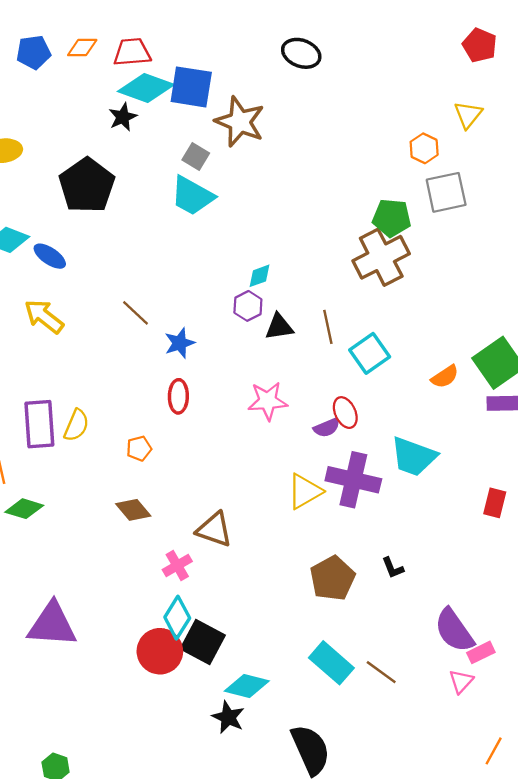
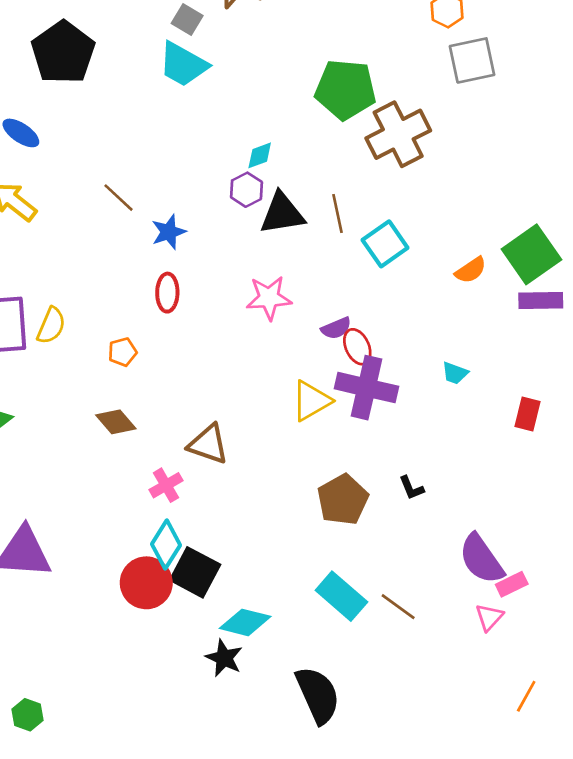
green pentagon: (392, 218) -> (345, 89), moved, size x1.4
black triangle: (279, 327) -> (282, 213), size x1.4
red ellipse: (345, 413) -> (357, 347), moved
cyan trapezoid: (414, 457) -> (455, 373), moved, size x0.5

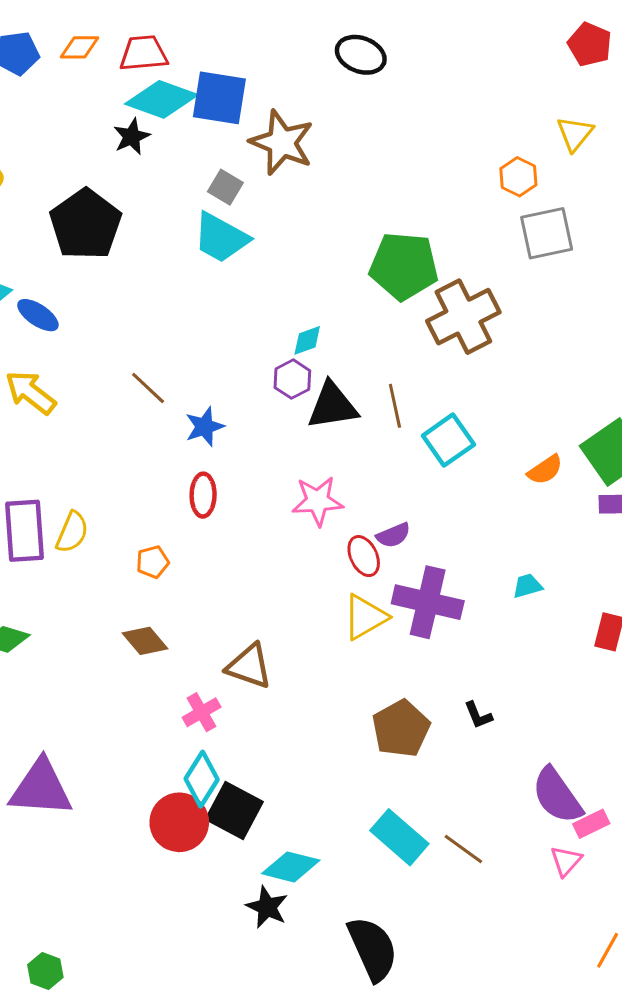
red ellipse: (357, 347) -> (364, 556), moved
cyan trapezoid: (455, 373) -> (527, 586), turned 144

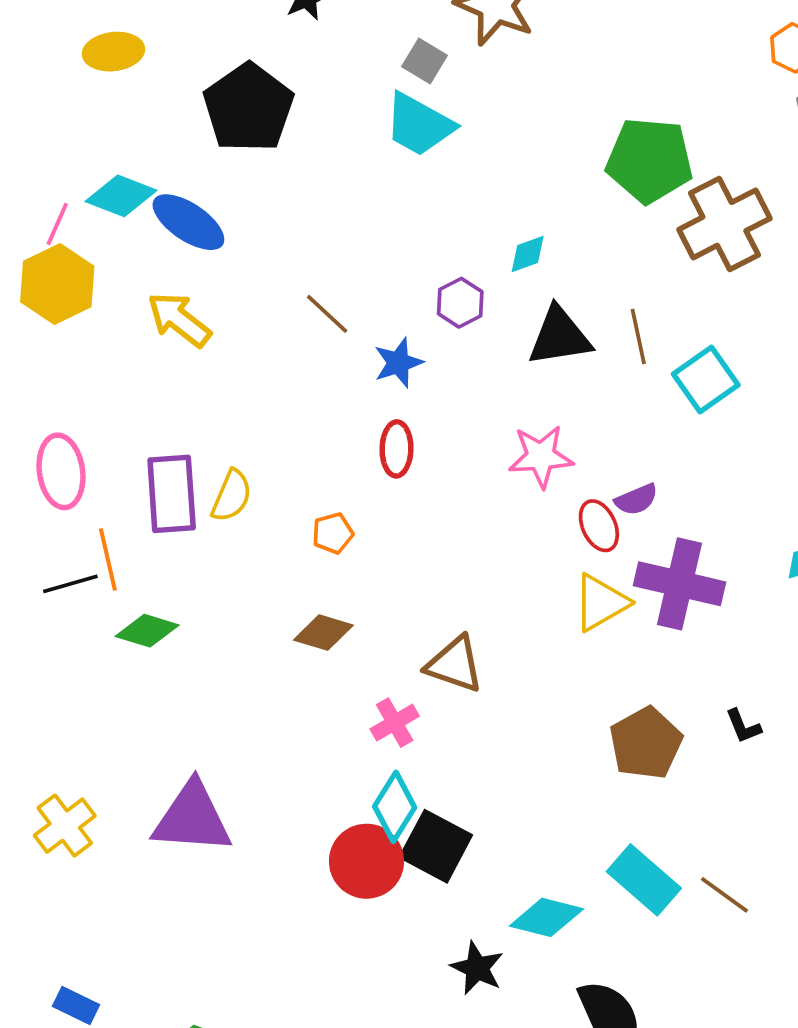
blue ellipse: (38, 315) -> (188, 222), size x1.4
purple hexagon: (292, 379) -> (460, 303), moved
brown diamond: (145, 641) -> (323, 633), turned -33
cyan diamond: (291, 867) -> (546, 917), moved

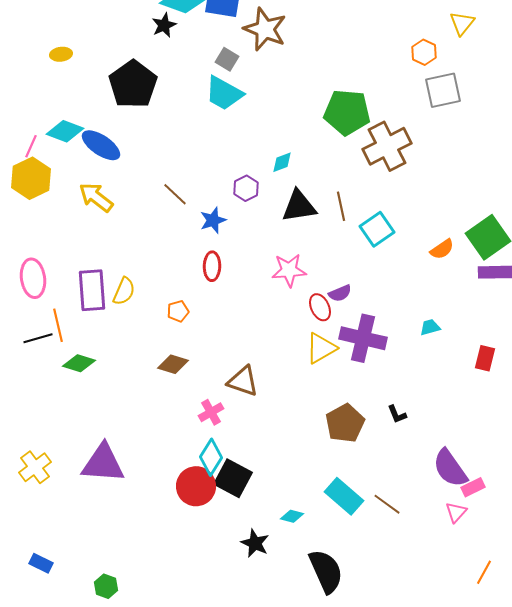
yellow ellipse: (113, 52) -> (61, 54), size x0.7
cyan diamond: (546, 917) -> (292, 516), size x0.6

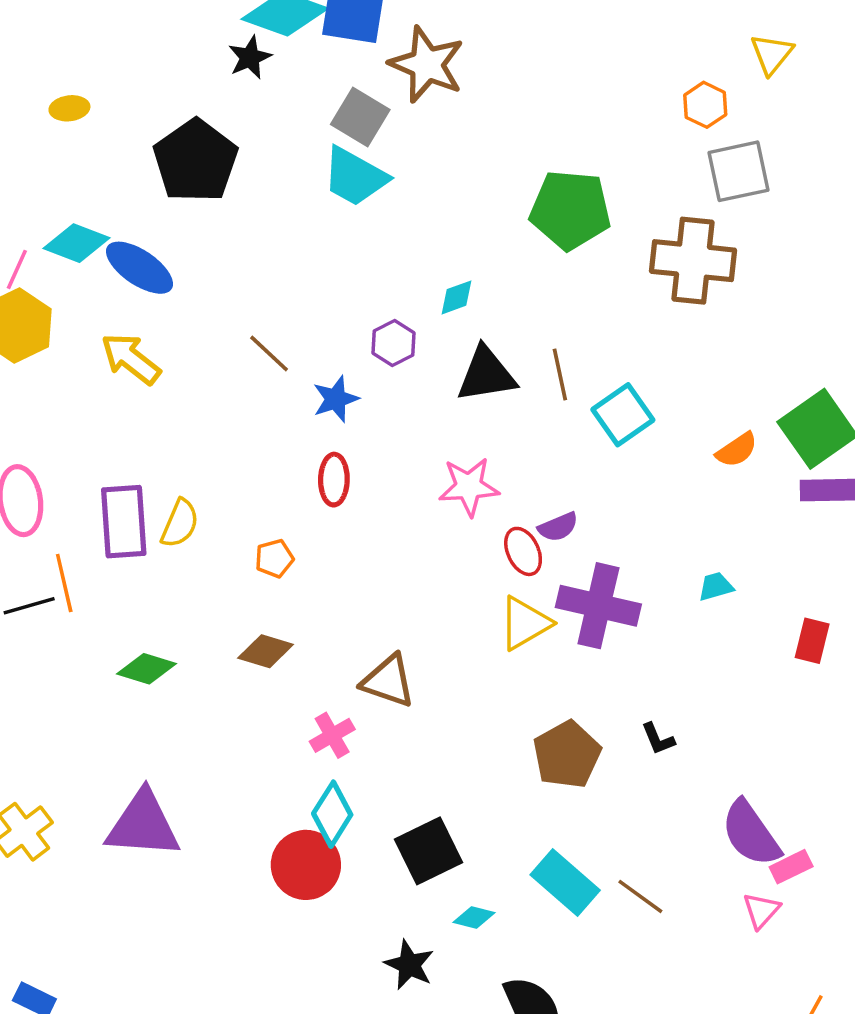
gray square: (227, 59) -> (360, 117), size x1.4
brown cross: (387, 146) -> (693, 261), moved, turned 33
green diamond: (79, 363) -> (147, 669), moved
black square: (233, 478) -> (428, 851), moved, turned 36

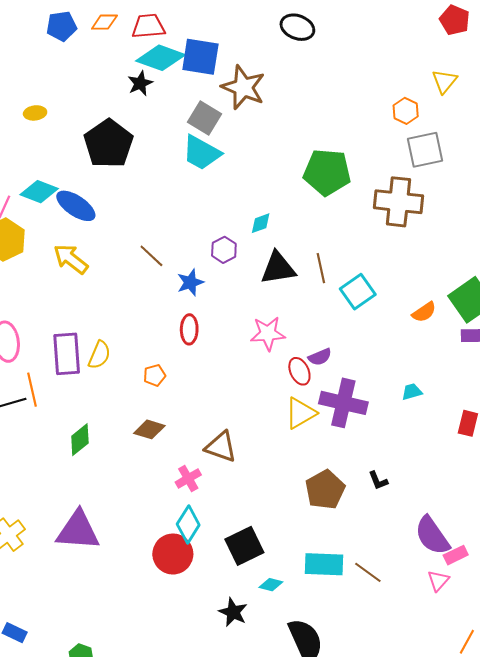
green diamond: (147, 669) -> (80, 440), turned -56
cyan rectangle: (565, 882) -> (324, 564), turned -39

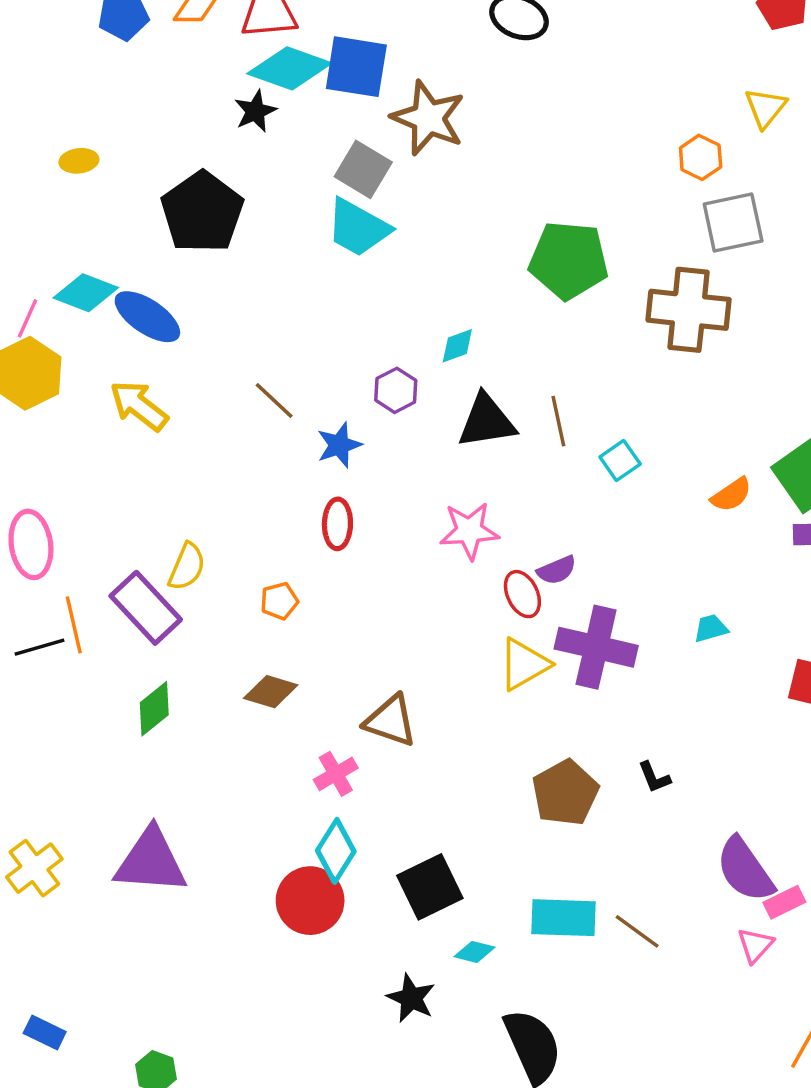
cyan square: (358, 292) -> (620, 461), size x0.7
purple rectangle: (67, 354) -> (146, 608), moved, turned -39

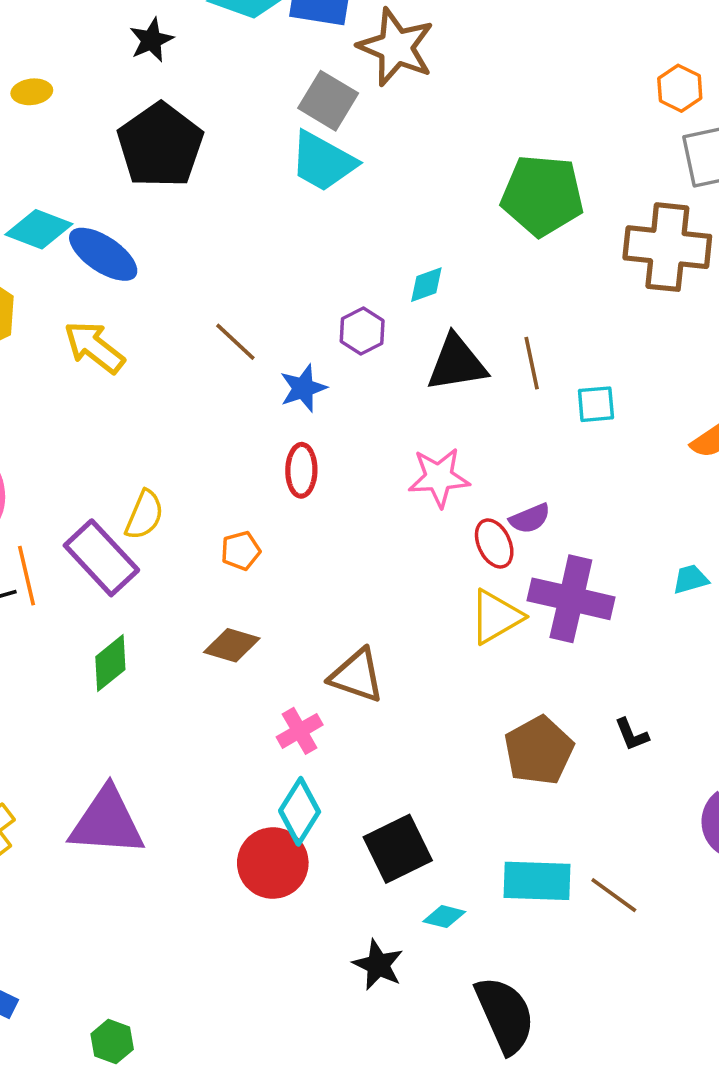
black star: (255, 111) -> (151, 40), moved
cyan square: (620, 461) -> (596, 404), turned 30

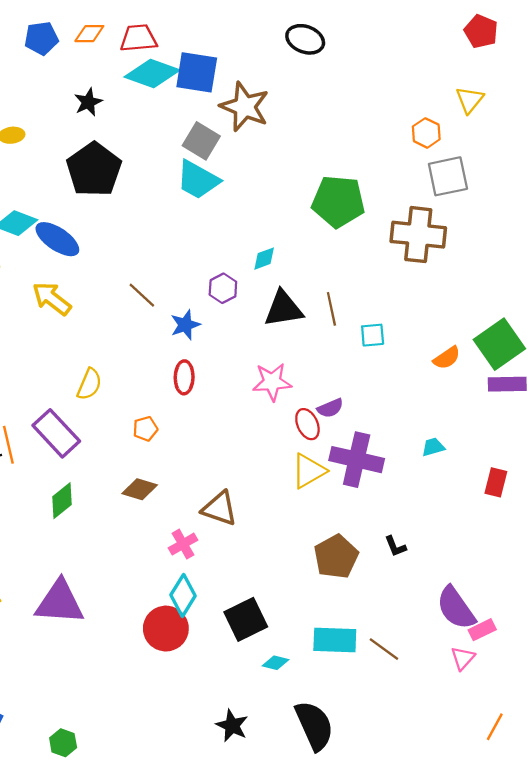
yellow semicircle: (144, 515) -> (89, 384), moved
black star: (378, 965) -> (232, 726), moved

